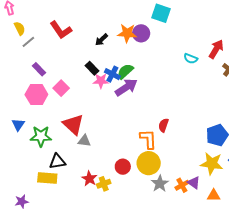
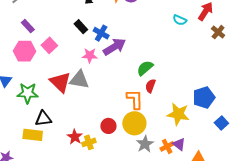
green semicircle: (125, 71) -> (145, 68), moved
pink star: (101, 81) -> (90, 55), moved
gray triangle: (84, 141) -> (79, 80), moved, size x1.5
yellow star: (212, 164) -> (178, 114), moved

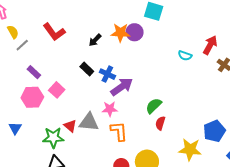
pink star: (90, 55) -> (110, 109), moved
red triangle: (60, 82) -> (70, 126), size x0.6
green star: (28, 93) -> (53, 138), moved
orange L-shape: (135, 99) -> (119, 131), moved

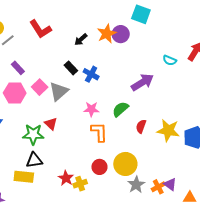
orange star: (120, 33) -> (107, 34), turned -30
purple arrow: (122, 87) -> (142, 82), moved
green semicircle: (154, 106) -> (120, 109), moved
gray triangle: (89, 122) -> (59, 91), moved, turned -50
yellow star: (190, 149) -> (168, 130), moved

